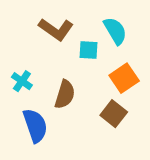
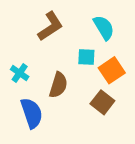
brown L-shape: (56, 29) -> (50, 26), turned -68
cyan square: (89, 50) -> (86, 57), moved

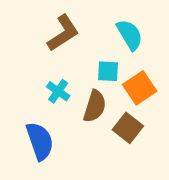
cyan cross: (20, 73) -> (58, 91), moved
brown semicircle: (58, 85) -> (95, 106), moved

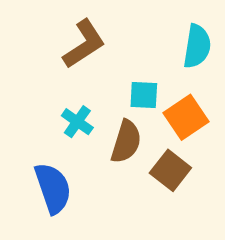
cyan semicircle: (130, 35) -> (197, 46), moved, turned 40

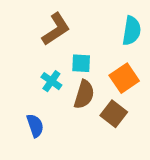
cyan square: (144, 95) -> (81, 63), moved
blue semicircle: (53, 188) -> (35, 126), size x0.7

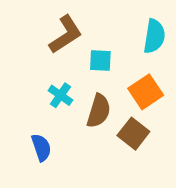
cyan square: (81, 63) -> (100, 61), moved

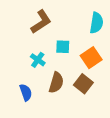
cyan square: (100, 61) -> (63, 47), moved
brown semicircle: (99, 111) -> (56, 83), moved

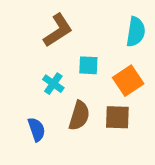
brown square: (83, 84) -> (117, 117), turned -36

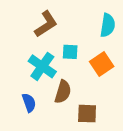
cyan cross: (53, 84) -> (42, 66), size x1.6
brown square: (117, 117) -> (87, 114), moved

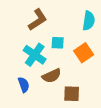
brown semicircle: (63, 92) -> (52, 76), turned 48

